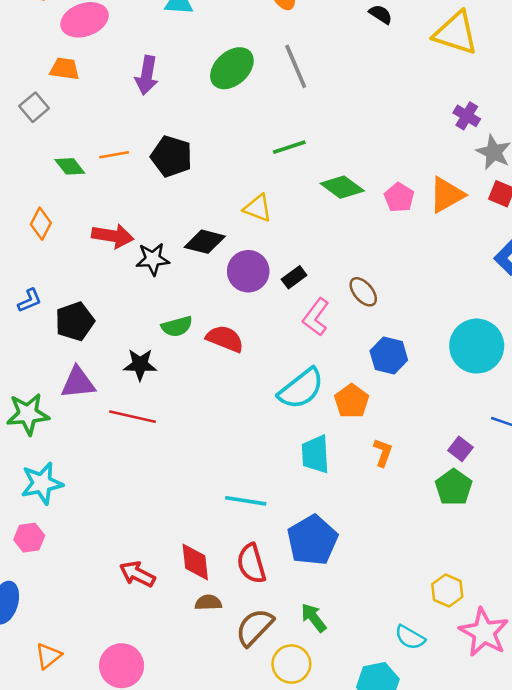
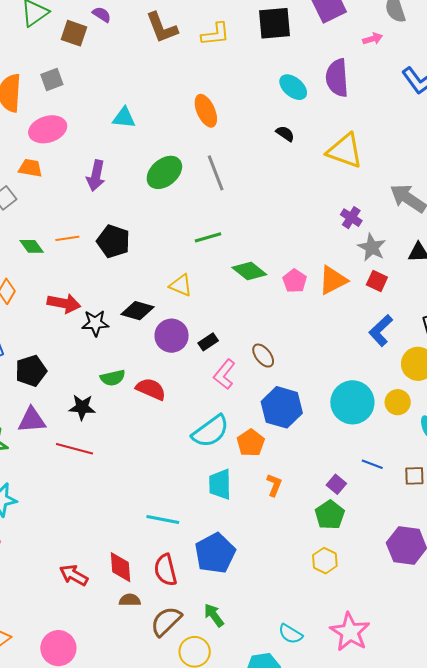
blue hexagon: (389, 355) -> (282, 407), size x1.4
yellow hexagon: (447, 591) -> (325, 561), moved

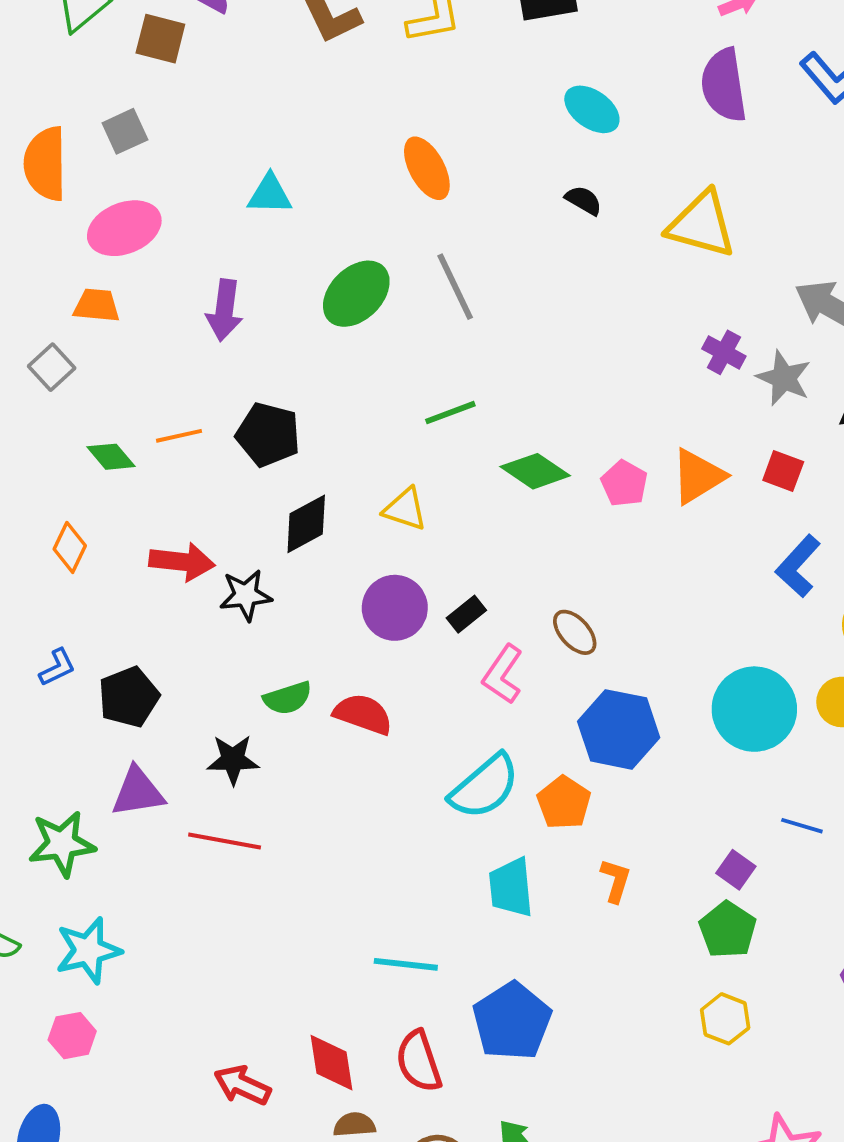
purple semicircle: (337, 78) -> (724, 85), moved
gray star: (372, 247) -> (784, 378), moved
black diamond: (138, 311) -> (306, 524), moved, turned -40

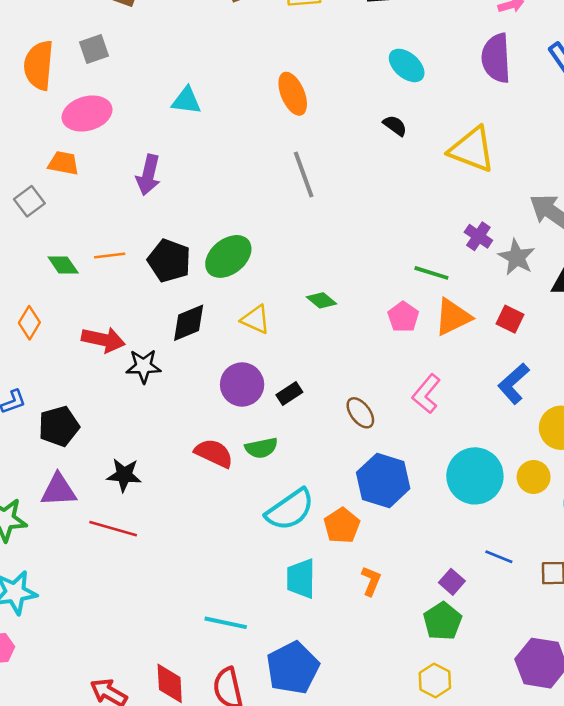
green ellipse: (356, 294) -> (228, 256), moved
green line: (450, 413) -> (431, 273), moved, turned 32
green diamond: (535, 471) -> (321, 300), moved, size x0.7
pink L-shape: (503, 674) -> (426, 394), moved
green semicircle: (288, 698) -> (261, 448), moved

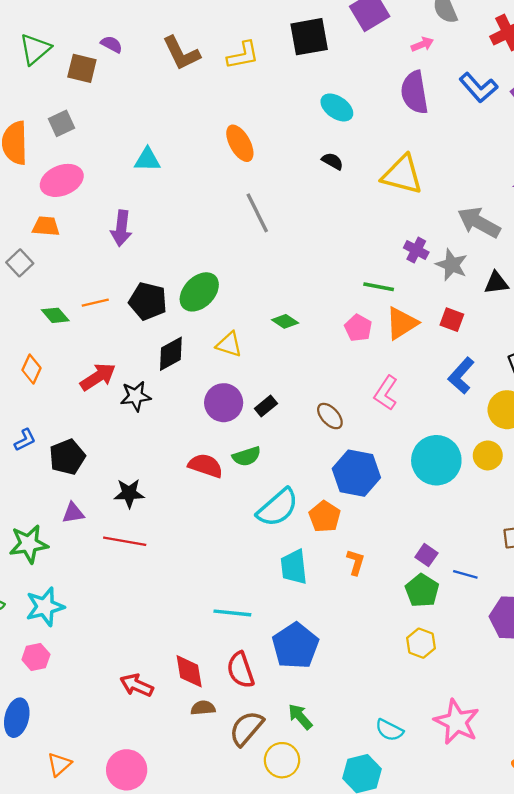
red arrow: (103, 340) -> (98, 377), turned -39
purple triangle: (59, 490) -> (73, 513), size x0.7
blue line: (499, 557) -> (465, 574), moved

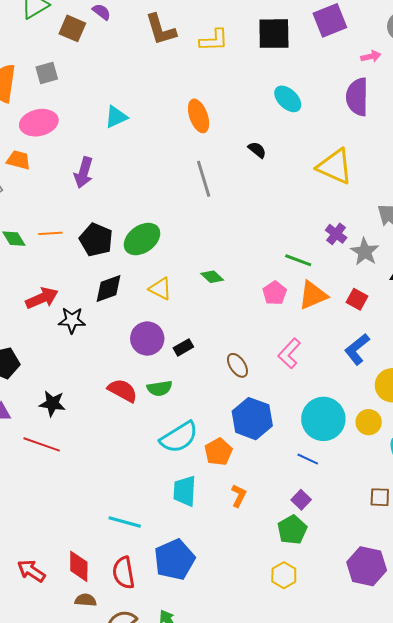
cyan triangle: (147, 160) -> (116, 117), turned -35
black semicircle: (332, 161) -> (257, 150), moved
blue line: (465, 574) -> (308, 459), moved

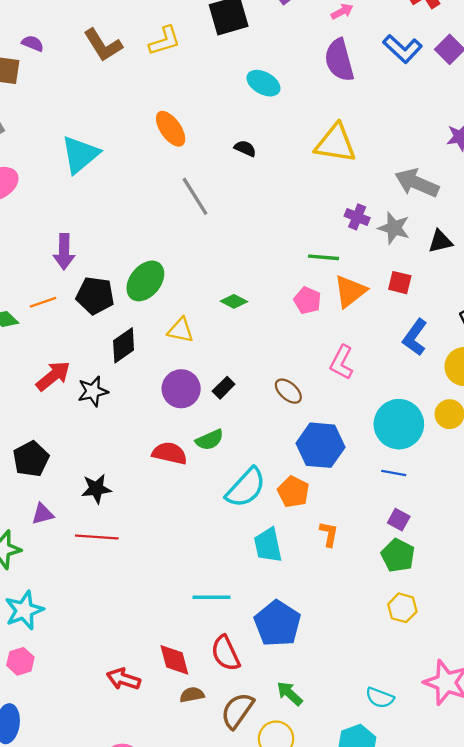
cyan triangle: (116, 117) -> (80, 155), size x1.5
purple arrow: (84, 173) -> (64, 252), moved

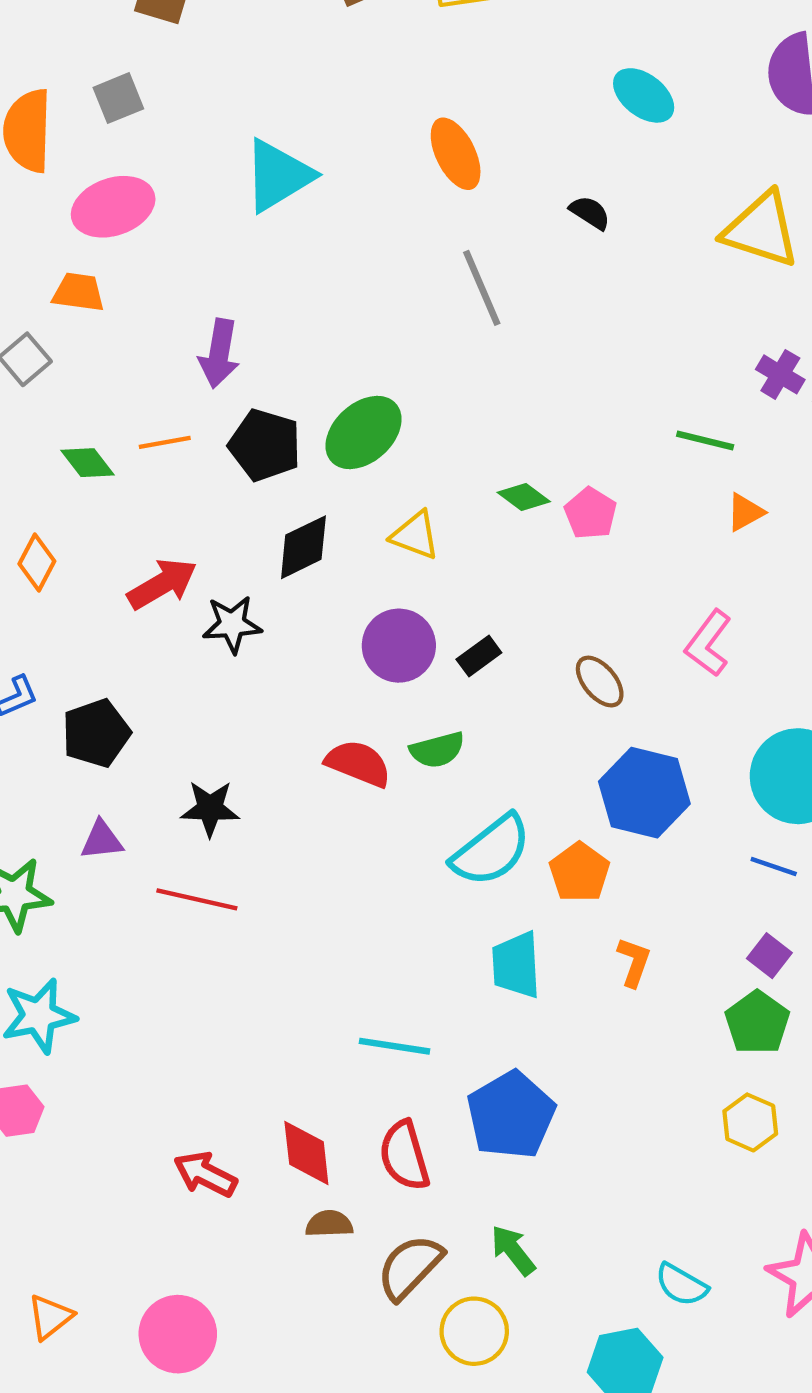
orange triangle: (350, 291) -> (745, 512), size x0.6
pink pentagon: (307, 300) -> (590, 513), moved

